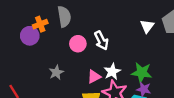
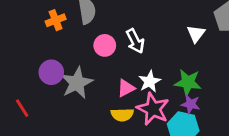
white triangle: (147, 26) -> (196, 34), moved
purple circle: (30, 36) -> (51, 72), moved
gray star: (56, 72) -> (77, 83), size x1.6

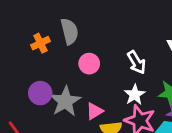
white arrow: (135, 41) -> (137, 62), moved
pink triangle: (126, 88) -> (94, 111), moved

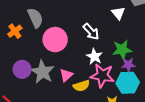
pink circle: (89, 64) -> (55, 40), size x1.5

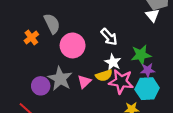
white triangle: (118, 13) -> (152, 15), moved
purple circle: (22, 69) -> (41, 86), moved
yellow semicircle: (81, 86) -> (104, 75), moved

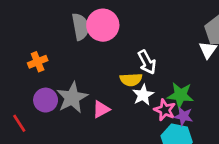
orange cross: (31, 38) -> (38, 62), moved
pink circle: (73, 45) -> (103, 25), moved
yellow semicircle: (104, 75) -> (131, 80), moved
pink star: (121, 82) -> (165, 110), moved, size x0.7

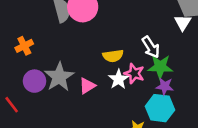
white arrow: (147, 62) -> (151, 47), moved
white star: (143, 95) -> (118, 79), moved
pink star: (165, 110) -> (134, 73), moved

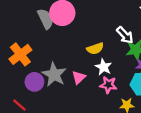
orange cross: (24, 46) -> (20, 54), size x1.5
pink star: (134, 73) -> (108, 85), moved

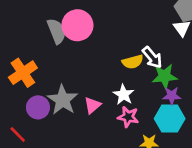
yellow semicircle: (95, 48) -> (133, 62), moved

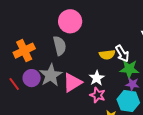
gray semicircle: (57, 31) -> (60, 46), moved
pink triangle: (92, 105) -> (72, 83), size x1.5
red line: (18, 135) -> (14, 84), moved

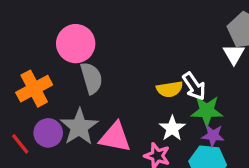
pink circle: (70, 21) -> (76, 44), moved
white star: (97, 78) -> (172, 128), moved
pink triangle: (72, 83) -> (115, 137), turned 45

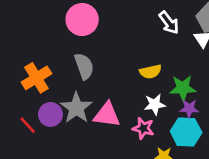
pink circle: (76, 44) -> (82, 19), moved
white arrow: (194, 86) -> (169, 23), moved
white star: (172, 128) -> (155, 104), turned 30

